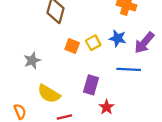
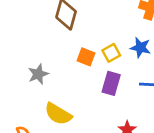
purple rectangle: (91, 85) -> (111, 83), moved

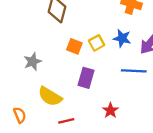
purple rectangle: (111, 83) -> (86, 78), moved

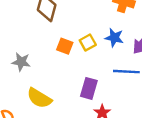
gray star: (33, 62) -> (21, 62), turned 30
purple rectangle: (86, 78) -> (89, 88), moved

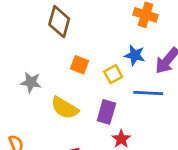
yellow square: (88, 42) -> (113, 74), moved
yellow semicircle: (39, 98) -> (65, 108), moved

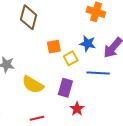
orange square: (79, 65) -> (54, 47), moved, turned -32

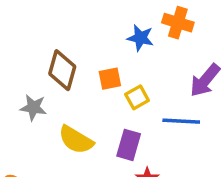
brown diamond: (29, 17) -> (62, 70), moved
blue star: (88, 44) -> (140, 38), moved

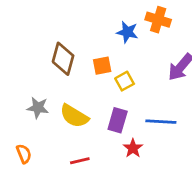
gray star: (33, 108) -> (38, 108), moved
blue line: (181, 121) -> (161, 122), moved

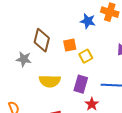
gray star: (38, 108) -> (24, 59), moved
yellow semicircle: (74, 116) -> (50, 81), turned -30

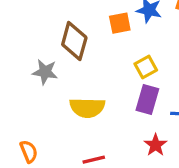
orange square: (70, 45) -> (120, 23), moved
purple rectangle: (81, 84) -> (147, 99), moved

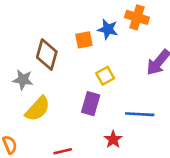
purple rectangle: (147, 99) -> (91, 104), moved
yellow semicircle: (87, 108) -> (38, 109), moved, turned -48

